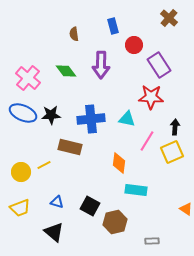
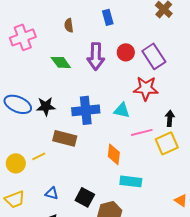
red circle: (134, 45) -> (126, 52), moved
pink cross: (28, 78) -> (23, 37), moved, turned 30
pink line: (147, 141) -> (142, 132), turned 45

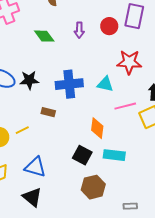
purple arrow: (96, 56) -> (79, 30), size x0.6
purple rectangle: (154, 56) -> (134, 16), moved, turned 45
brown rectangle: (65, 138) -> (48, 112), size x0.6
blue triangle: (52, 193) -> (35, 167), size x1.6
black square: (85, 197) -> (82, 155), moved

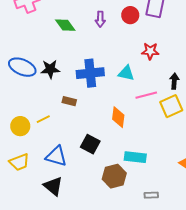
red star: (129, 62) -> (150, 51), size x0.7
black square: (82, 155) -> (90, 144), moved
cyan rectangle: (114, 155) -> (135, 157), moved

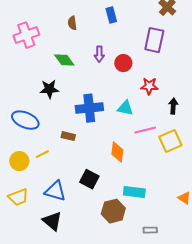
red circle: (130, 15) -> (123, 63), moved
blue ellipse: (22, 67) -> (25, 120), moved
black star: (50, 69) -> (49, 89), moved
black arrow: (174, 81) -> (173, 106), moved

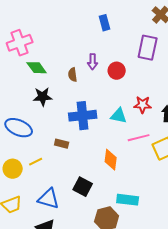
brown semicircle: (72, 23) -> (73, 75), moved
green diamond: (64, 60) -> (37, 68), moved
red star: (149, 86) -> (143, 105), moved

